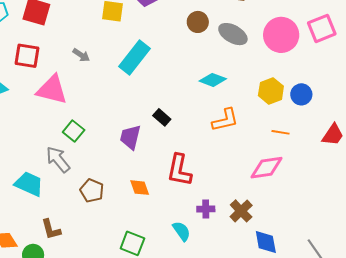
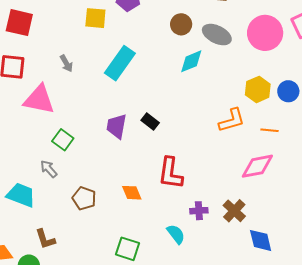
gray arrow: (81, 55) -> (66, 63), turned 30
cyan diamond: (213, 80) -> (191, 61), moved, turned -40
orange L-shape: (225, 120) -> (232, 120), moved
purple trapezoid: (130, 137) -> (116, 126), moved
gray arrow: (58, 159) -> (49, 169), size x0.7

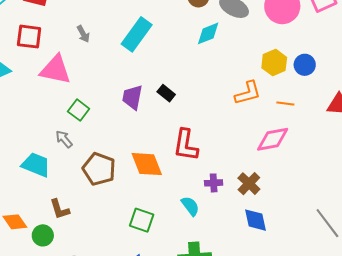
orange diamond: (132, 193) -> (147, 164), size x1.6
brown pentagon: (84, 198) -> (99, 169), size x1.4
blue diamond: (261, 240) -> (256, 220), moved

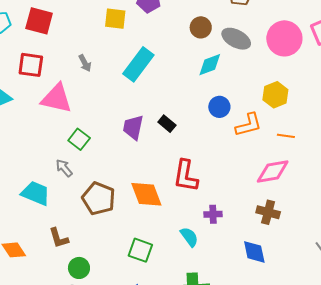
blue circle: (305, 65) -> (219, 107), moved
brown cross: (249, 184) -> (268, 212), moved, turned -30
green circle: (43, 235) -> (79, 268), moved

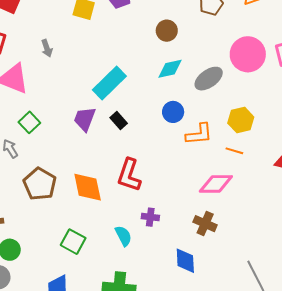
gray ellipse: (236, 39) -> (209, 79), moved, turned -72
cyan rectangle: (138, 64) -> (109, 83), moved
yellow hexagon: (275, 95) -> (241, 120), moved

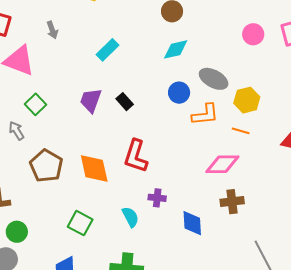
pink circle: (248, 54) -> (253, 34), size x0.6
gray ellipse: (209, 79) -> (214, 79), moved, turned 64
cyan rectangle: (109, 83) -> (108, 50), moved, size x0.7
brown cross: (205, 224) -> (232, 202), moved, turned -30
blue diamond: (185, 261) -> (192, 223), moved

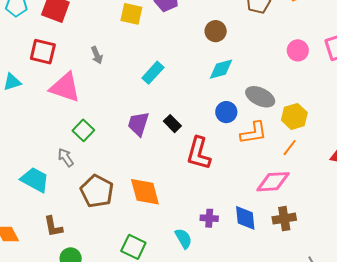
orange line: (241, 131) -> (290, 148), turned -66
red L-shape: (136, 156) -> (199, 153), moved
blue diamond: (192, 223) -> (245, 218), moved

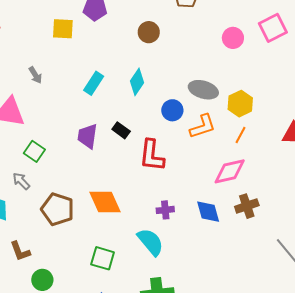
cyan diamond: (221, 69) -> (137, 82), moved, turned -32
purple cross: (209, 218) -> (165, 210), moved
cyan semicircle: (183, 238) -> (150, 242), size x1.4

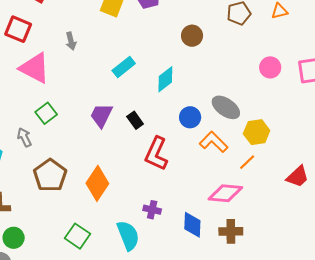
orange L-shape: (203, 126) -> (214, 142), turned -136
orange diamond: (105, 202) -> (97, 183), turned 40

